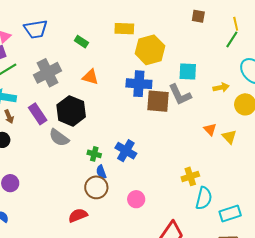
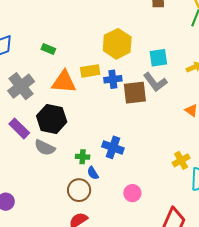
yellow rectangle: (124, 29) -> (90, 71), moved
orange triangle: (90, 77) -> (64, 82), size x1.5
blue cross: (139, 84) -> (113, 79), size x0.7
brown circle: (96, 187) -> (79, 190), moved

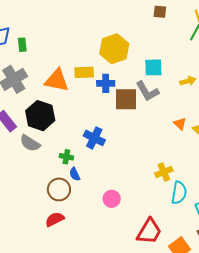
green rectangle: (48, 49) -> (22, 45), moved, turned 56
blue cross: (113, 147) -> (94, 138), moved

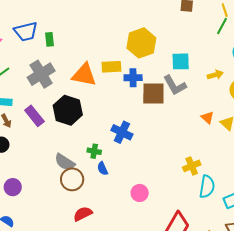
gray semicircle: (30, 143) -> (65, 162), moved
brown circle: (59, 189) -> (72, 179), moved

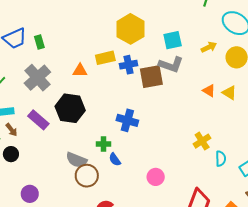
orange triangle: (84, 75) -> (80, 71), size x0.6
gray L-shape: (175, 85) -> (171, 65), turned -30
cyan semicircle: (207, 187) -> (221, 159), size x0.7

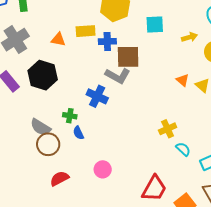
gray L-shape: (171, 65) -> (118, 76), moved
cyan semicircle: (221, 159) -> (183, 149), turned -56
pink circle: (156, 177) -> (103, 169), moved

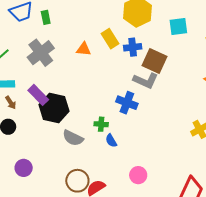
yellow rectangle: (86, 31) -> (110, 39), turned 66
brown square: (128, 57) -> (154, 61), turned 30
black hexagon: (43, 75) -> (54, 108), moved
brown circle: (48, 144) -> (77, 181), moved

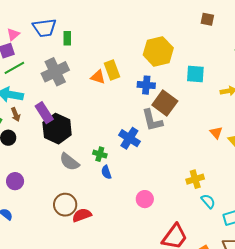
yellow rectangle: (110, 39) -> (112, 70), moved
gray L-shape: (146, 81) -> (152, 120), turned 40
pink circle: (138, 175) -> (145, 199), moved

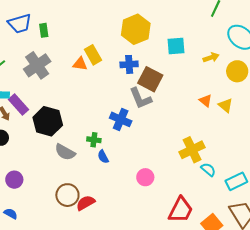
purple rectangle: (44, 113) -> (19, 105), moved
yellow cross: (195, 179) -> (192, 150), size x1.4

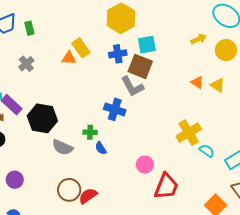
cyan square: (176, 46) -> (147, 45), moved
gray cross: (37, 65) -> (26, 64), size x0.6
red trapezoid: (181, 210) -> (166, 186), moved

